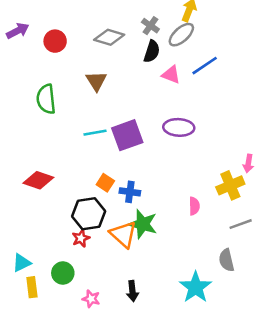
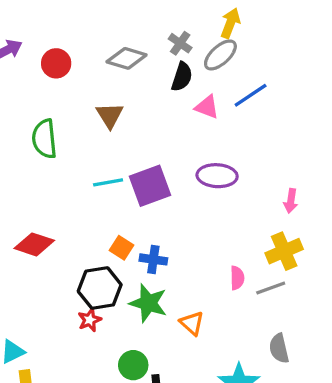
pink arrow: (248, 163) -> (291, 201), moved
green star: (143, 224) -> (148, 303), moved
gray line: (241, 224) -> (271, 288), moved
orange triangle: (123, 234) -> (192, 323), moved, size x0.7
green circle: (63, 273) -> (133, 365), moved

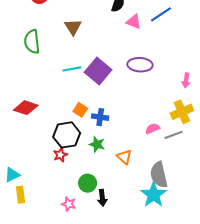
purple square: (150, 186) -> (98, 71), turned -30
pink semicircle: (237, 278) -> (153, 129), turned -112
green star: (148, 303) -> (97, 144), size x0.7
gray semicircle: (279, 348) -> (159, 175), moved, size x1.4

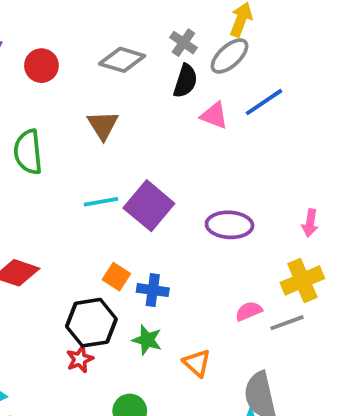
purple ellipse: (140, 65) -> (230, 225), moved

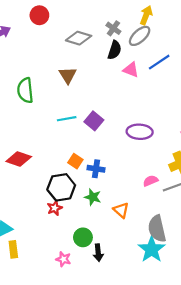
red circle: (41, 66) -> (39, 15), moved
purple square: (149, 206) -> (94, 121), size x0.7

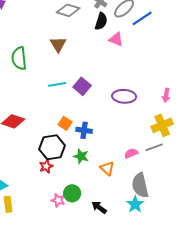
blue line: (159, 62) -> (142, 18), moved
pink semicircle: (150, 181) -> (131, 153), moved
cyan star: (152, 249) -> (135, 204), size x0.7
black arrow: (98, 253) -> (99, 207), moved, turned 133
pink star: (63, 259) -> (58, 200), moved

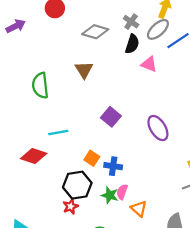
cyan line: (57, 84) -> (58, 132), moved
purple ellipse: (124, 96) -> (158, 128), turned 55
pink semicircle: (131, 153) -> (122, 192), moved, turned -48

